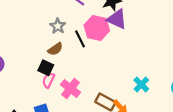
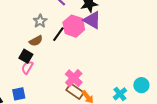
black line: (80, 39) -> (58, 34), turned 56
cyan cross: (141, 84) -> (120, 94), moved
pink cross: (71, 88) -> (74, 78), moved

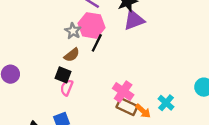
purple triangle: (92, 20) -> (134, 20), turned -42
pink hexagon: (74, 26) -> (91, 25), moved
cyan cross: (120, 94) -> (166, 103), moved

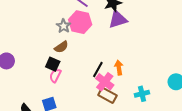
black line: (97, 43) -> (98, 69), moved
cyan cross: (166, 103) -> (142, 94), turned 32
orange arrow: (143, 111) -> (119, 68), moved, turned -144

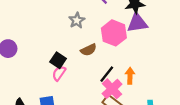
pink hexagon: (80, 22) -> (114, 33), moved
brown semicircle: (61, 47) -> (89, 50), moved

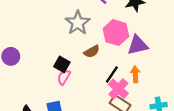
gray star: (77, 20) -> (78, 23), size x1.5
purple triangle: (137, 23) -> (138, 45), moved

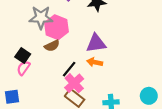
gray star: (78, 23) -> (41, 17), turned 30
pink hexagon: (116, 33) -> (56, 27), moved
orange arrow: (135, 74) -> (95, 62), moved, turned -80

